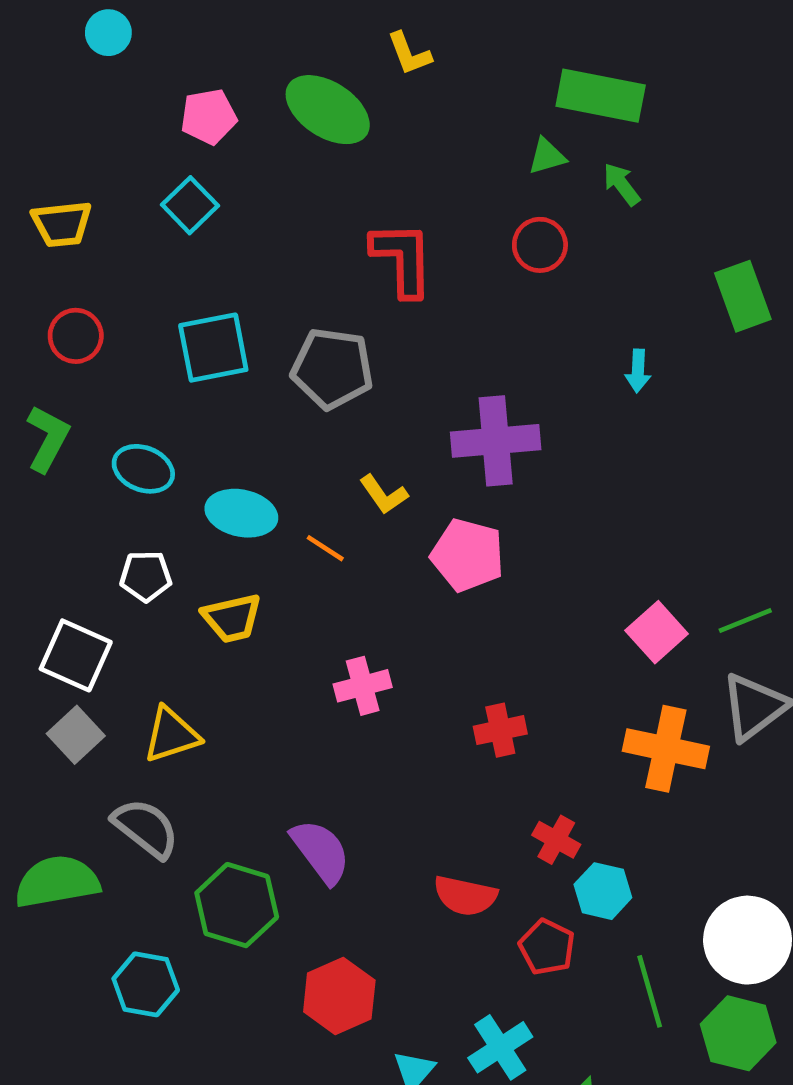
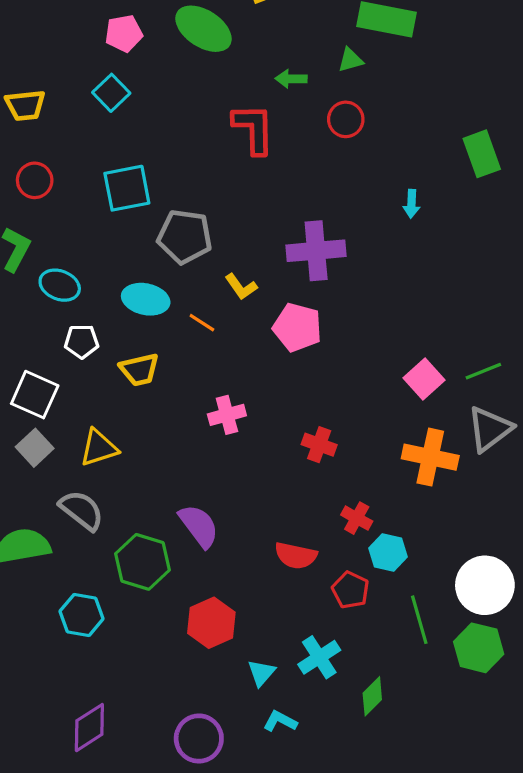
green arrow: (622, 184) -> (291, 79), moved, turned -52
gray pentagon: (332, 369) -> (185, 237), moved
cyan ellipse: (143, 469) -> (60, 285), moved
red cross: (500, 730) -> (319, 445), turned 32

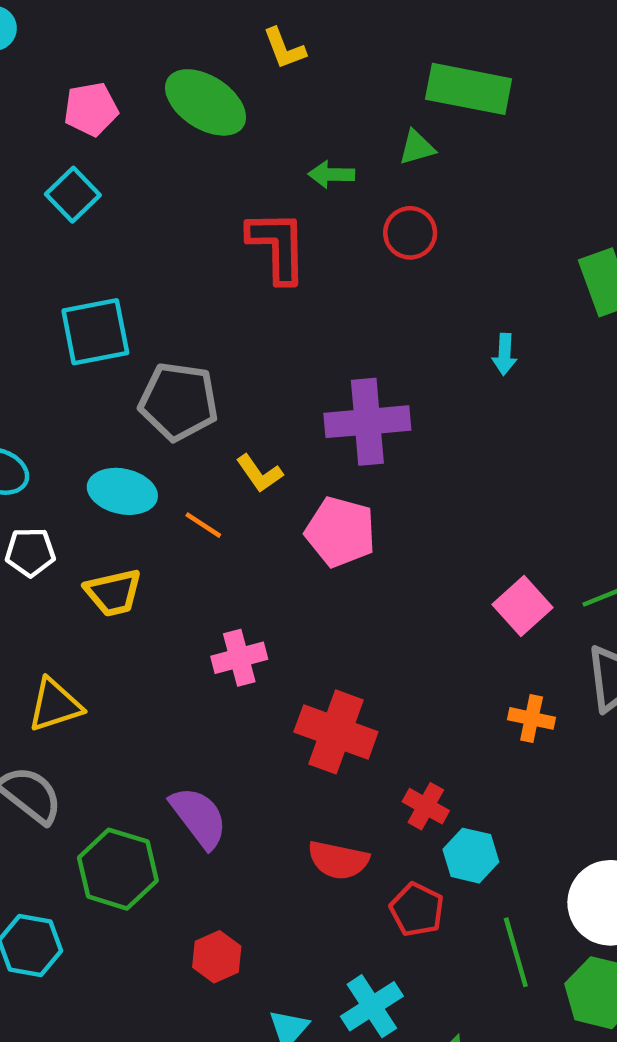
red cross: (319, 445) -> (336, 732), moved, size x1.6
orange cross: (430, 457) -> (532, 718), size x0.6
red hexagon: (211, 623) -> (217, 957), size x0.7

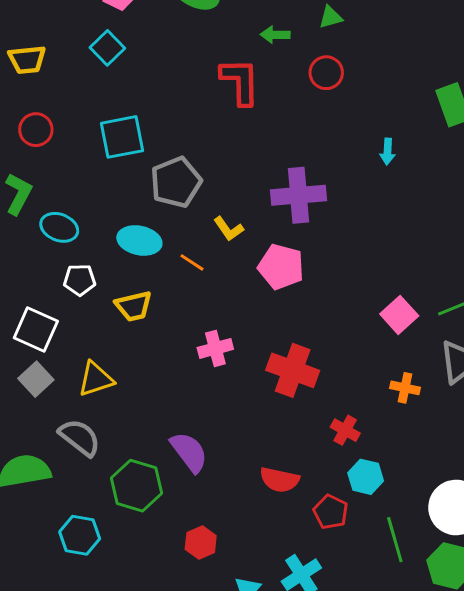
gray pentagon: (179, 401) -> (176, 182), turned -30
red cross: (336, 732) -> (293, 370), moved
red cross: (426, 806) -> (345, 430), moved

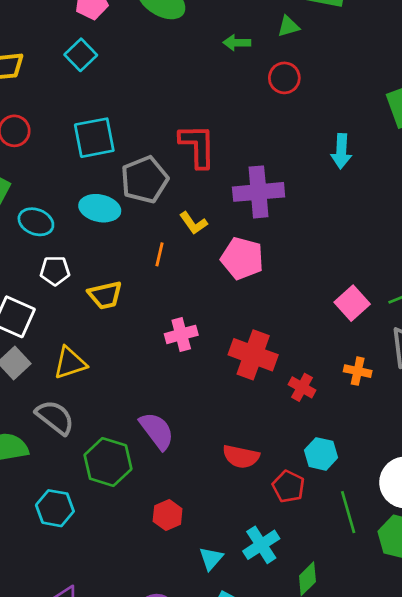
red L-shape: (240, 81) -> (197, 146), moved
cyan arrow: (387, 151) -> (341, 151), size x1.4
cyan ellipse: (139, 240) -> (100, 208), moved
orange line: (192, 262) -> (159, 254), turned 70
red cross: (345, 430) -> (302, 387), moved

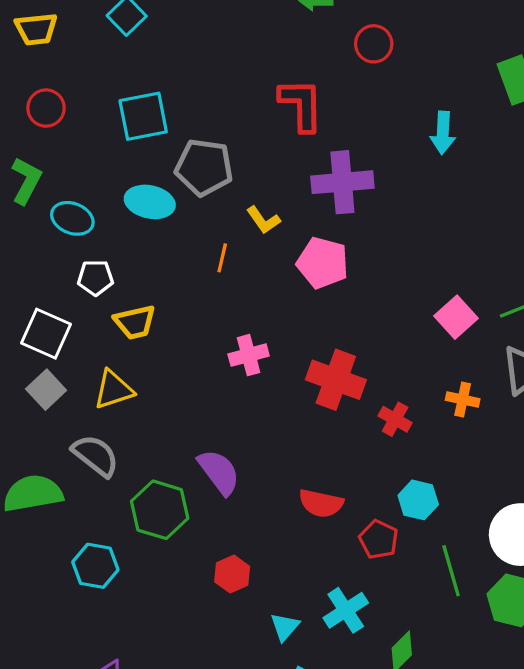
red L-shape: (197, 146) -> (301, 105), moved
gray pentagon: (145, 180) -> (204, 167), turned 30
yellow trapezoid: (105, 295) -> (135, 322), moved

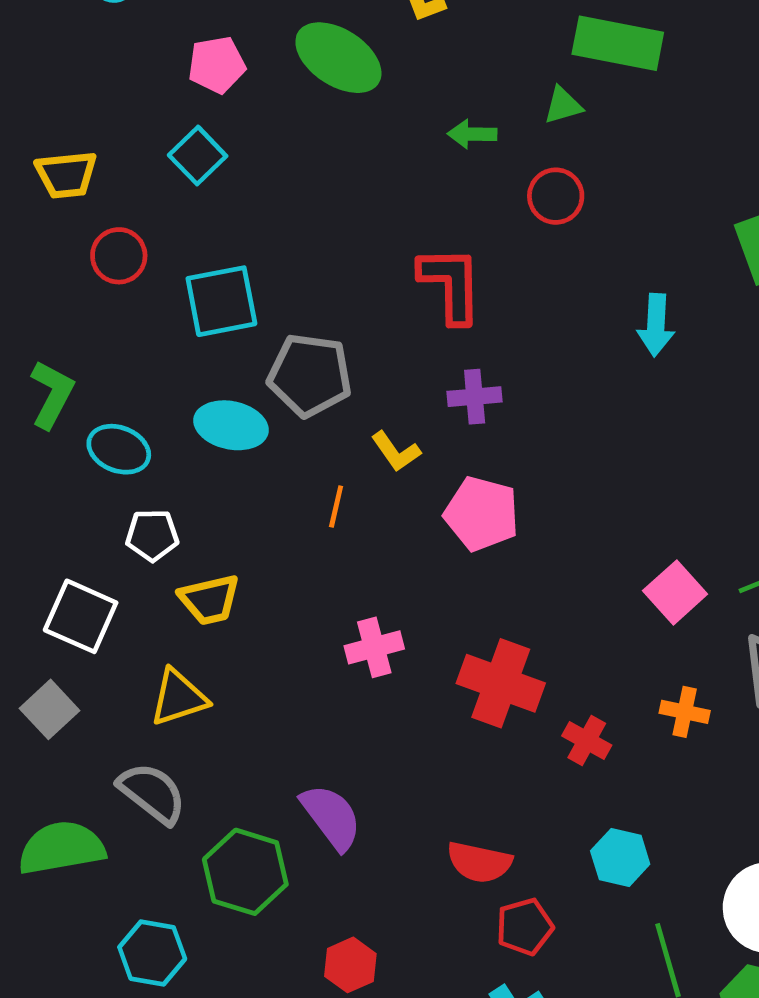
red circle: (46, 108) -> (119, 256), moved
purple cross: (342, 182) -> (475, 397), moved, size x0.6
gray square: (46, 390) -> (50, 709), moved
red pentagon: (379, 539) -> (525, 927), moved, turned 30

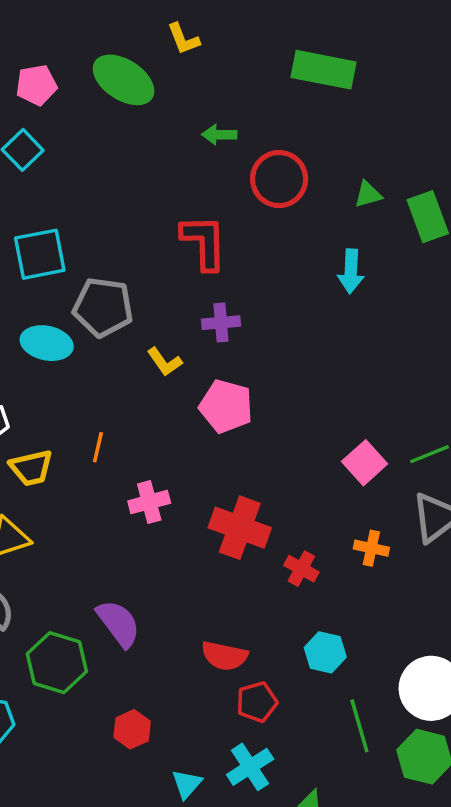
green triangle: (563, 105) -> (368, 194), moved
red circle: (556, 196) -> (279, 179), size x1.4
orange line: (336, 506) -> (98, 447), moved

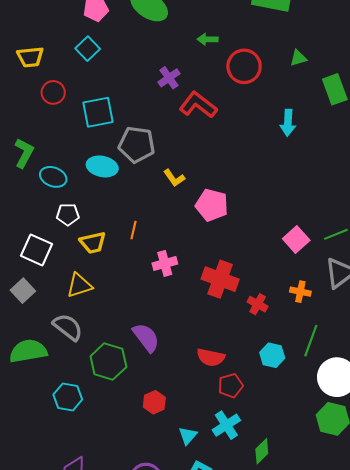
green triangle: (368, 194) -> (298, 58), moved
red L-shape: (204, 242) -> (198, 105), turned -51
purple cross: (221, 323) -> (169, 78), moved, turned -30
green line: (359, 726) -> (311, 341), moved, turned 36

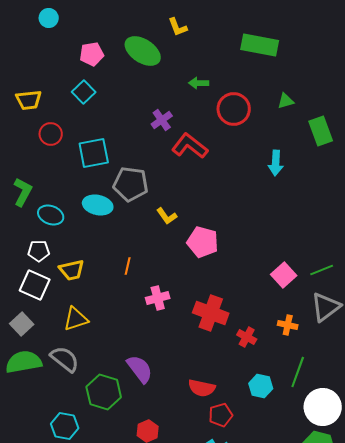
white pentagon: (68, 214) -> (39, 251), moved
yellow trapezoid: (93, 243) -> (72, 270), moved
green semicircle: (28, 351) -> (24, 362), moved

